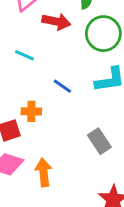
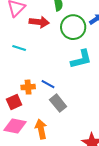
blue line: (62, 86) -> (48, 84), moved
gray rectangle: (99, 141) -> (58, 103), moved

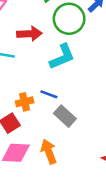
red arrow: (39, 22) -> (29, 34), moved
cyan L-shape: (81, 59) -> (62, 57), moved

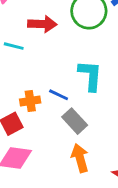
cyan L-shape: (62, 57) -> (90, 75), moved, turned -68
orange arrow: (49, 152) -> (80, 158), moved

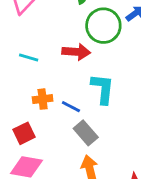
red arrow: (42, 24) -> (76, 52), moved
orange cross: (30, 101) -> (43, 99), moved

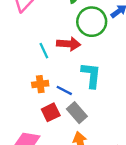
cyan line: (29, 57) -> (44, 51), moved, turned 49
red square: (24, 133) -> (51, 112), moved

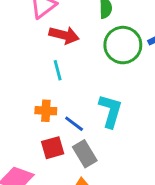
red arrow: (69, 44) -> (64, 35), moved

